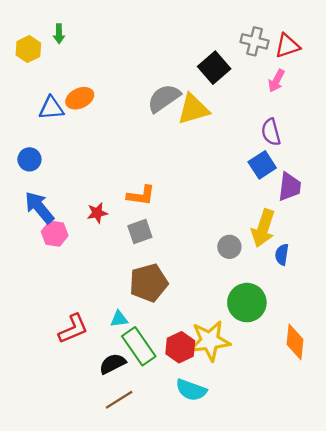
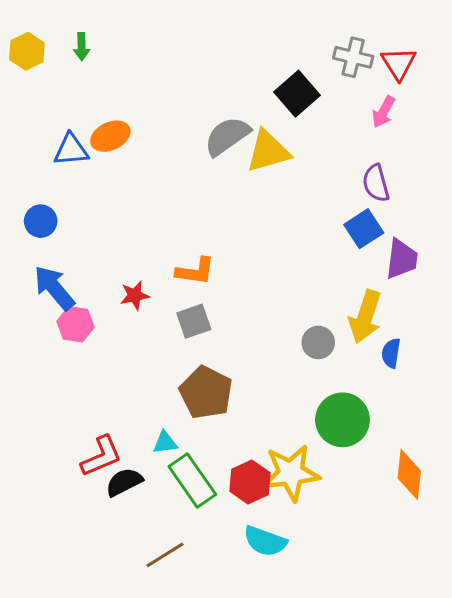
red triangle: (287, 46) -> (399, 63), turned -44
yellow hexagon: (28, 49) -> (27, 51), moved
brown pentagon: (149, 283) -> (206, 393), turned -30
black semicircle: (113, 364) -> (124, 482), moved

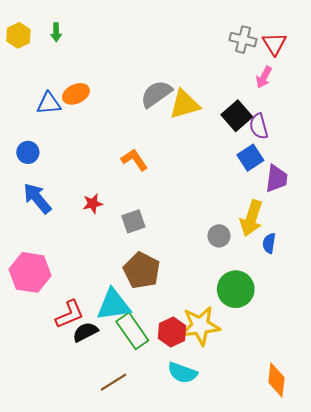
black square: (297, 94) -> (237, 116), moved
orange L-shape: (195, 271) -> (134, 160), moved, turned -132
pink hexagon: (76, 324) -> (30, 272), moved, size x1.6
cyan triangle: (165, 443) -> (114, 305), size x2.0
orange diamond: (409, 474) -> (276, 380), moved

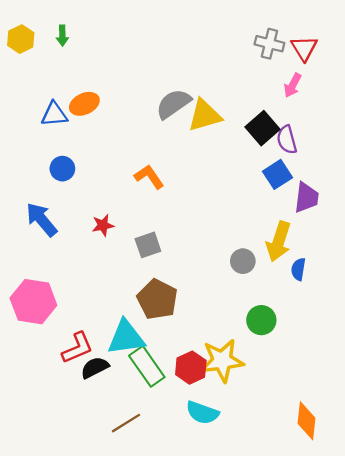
blue circle: (28, 152) -> (62, 169), moved
green circle: (236, 289) -> (261, 320), size x0.7

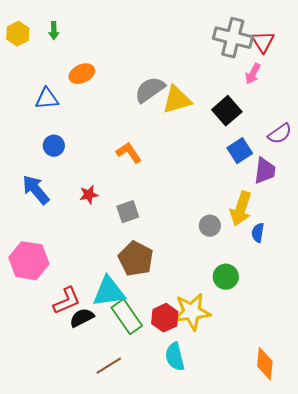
gray cross: (269, 44) -> (233, 38), size x1.5
orange ellipse: (84, 104) -> (82, 74), moved
purple semicircle: (287, 140) -> (280, 134), moved, turned -110
cyan semicircle: (202, 413) -> (175, 357), turned 56

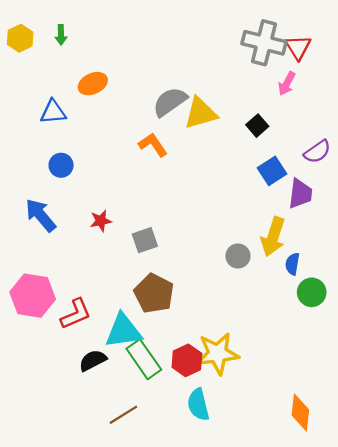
black square: (227, 111) -> (257, 126), size x0.7
orange L-shape: (129, 153) -> (153, 145), moved
green circle: (226, 277) -> (312, 292), moved
red L-shape: (67, 301) -> (76, 314), moved

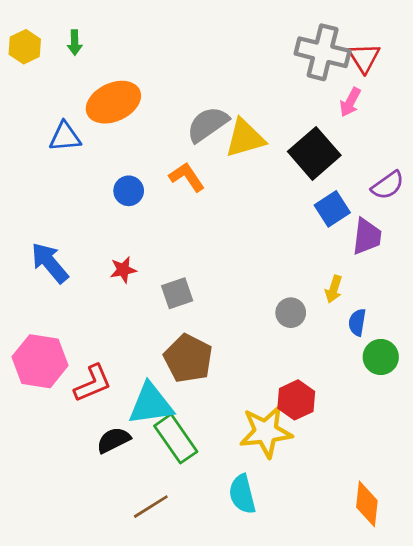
orange ellipse: (93, 84) -> (113, 102), size x1.5
black square: (257, 126) -> (314, 153), size x1.8
blue circle: (61, 165) -> (129, 191), moved
yellow arrow: (273, 237) -> (334, 289), size x0.6
red hexagon: (187, 360) -> (296, 400), moved

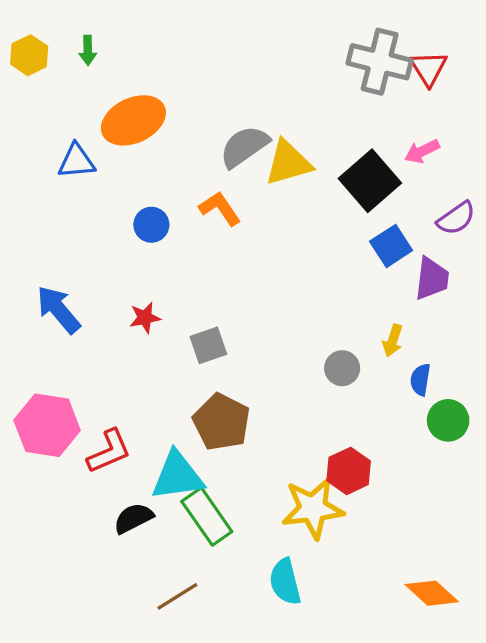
pink arrow: (350, 102) -> (422, 151), moved, turned 36
orange diamond: (367, 504) -> (432, 593), turned -54

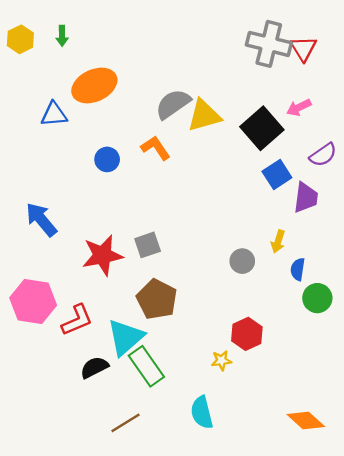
red star: (145, 318) -> (102, 255), moved, size x1.8
cyan triangle: (177, 476) -> (126, 337), turned -33
yellow star: (313, 508) -> (221, 360), size x0.5

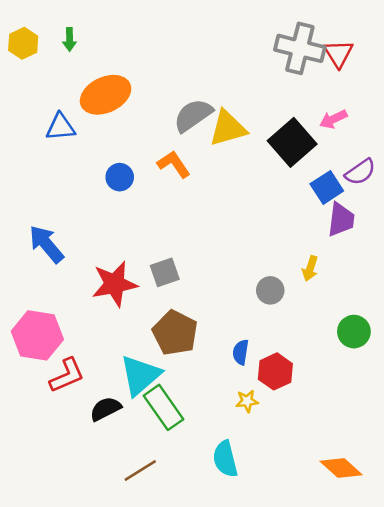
blue square: (277, 174) -> (327, 187), moved
blue semicircle: (298, 269) -> (241, 352), moved
red L-shape: (77, 320) -> (67, 375), moved

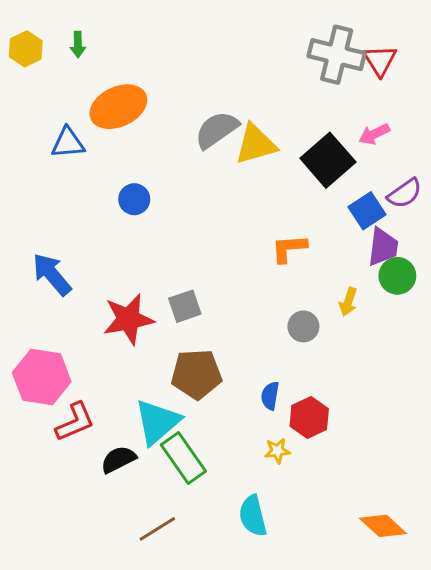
orange L-shape: (174, 164) -> (289, 248), moved, turned -60
green circle: (354, 332) -> (397, 276), moved
brown pentagon: (175, 333) -> (196, 374), turned -30

